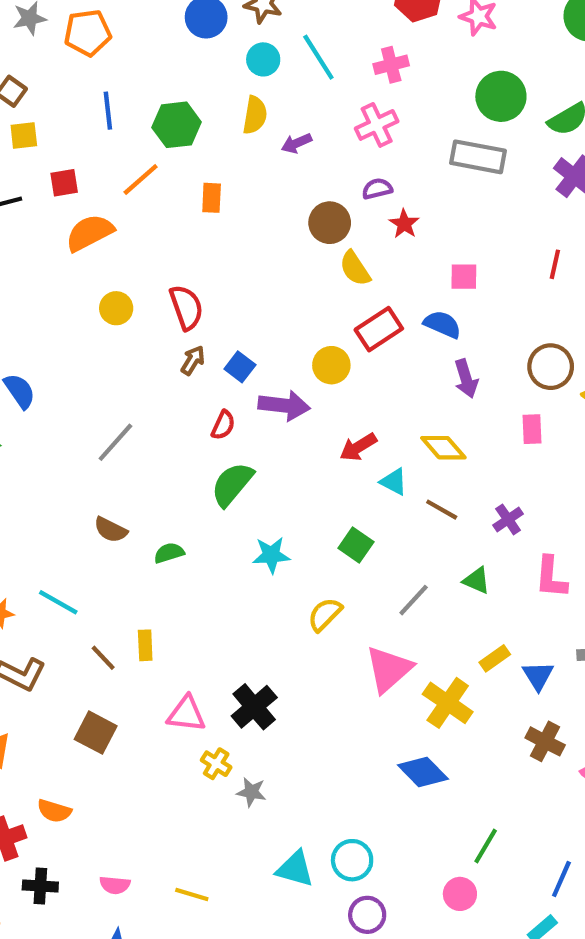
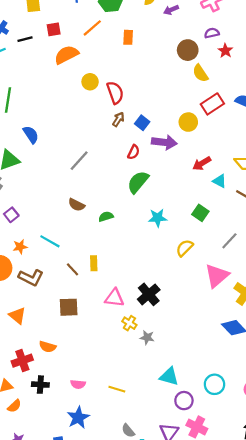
yellow circle: (116, 308) -> (90, 82), moved
brown square: (96, 733) -> (69, 307), turned -30
cyan circle: (352, 860) -> (214, 384), moved
purple circle: (367, 915) -> (184, 401), moved

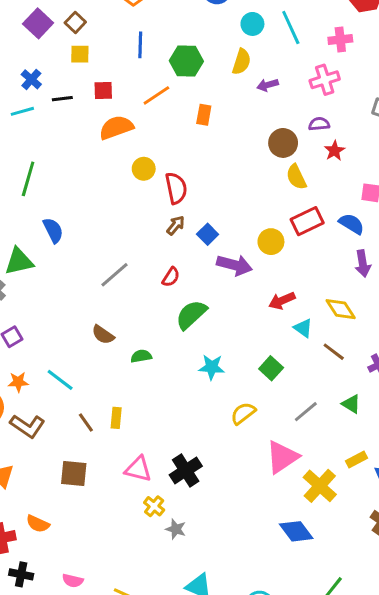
red semicircle: (134, 152) -> (171, 277), moved

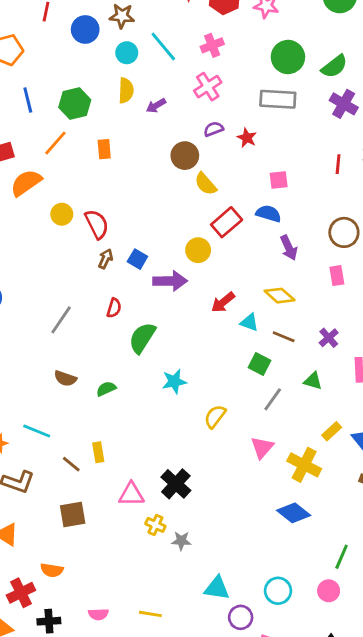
red star: (334, 151) -> (247, 138), moved
green square: (271, 368) -> (259, 364), moved
pink triangle: (282, 457) -> (262, 447), size x0.7

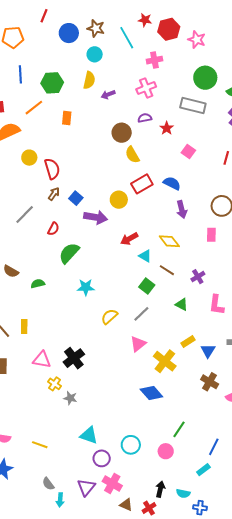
cyan line: (163, 47) -> (127, 38), moved
pink square: (279, 180) -> (188, 151), moved, turned 32
gray line: (61, 320) -> (25, 214), moved
gray line: (273, 399) -> (141, 314), moved

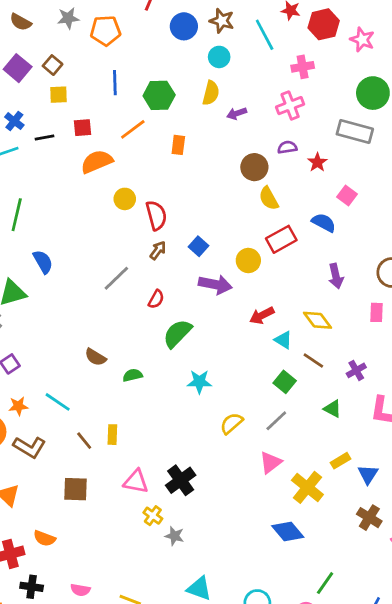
blue semicircle: (172, 183) -> (324, 223), moved
blue square: (76, 198) -> (199, 246), moved

